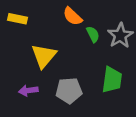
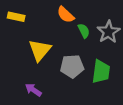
purple arrow: (28, 91) -> (33, 90), moved, turned 42
gray pentagon: (69, 91) -> (72, 66), moved

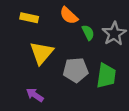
yellow rectangle: (16, 17) -> (29, 18), moved

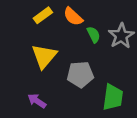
yellow rectangle: (29, 18) -> (43, 15), moved, turned -48
green trapezoid: (106, 76) -> (113, 97), moved

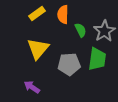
orange semicircle: (73, 17) -> (63, 14), turned 48
green trapezoid: (113, 97) -> (97, 59), moved

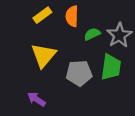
green semicircle: (81, 30) -> (92, 34), turned -88

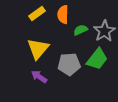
green trapezoid: (111, 67) -> (97, 59), turned 30
purple arrow: (36, 99) -> (39, 77), moved

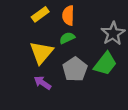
green semicircle: (81, 30) -> (67, 38), moved
gray pentagon: (69, 64) -> (75, 69), turned -30

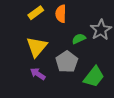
green semicircle: (67, 38) -> (79, 39), moved
green trapezoid: (105, 64) -> (94, 77), moved

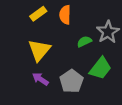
gray pentagon: (67, 62) -> (71, 81), moved
green trapezoid: (94, 77) -> (100, 68), moved

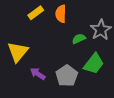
yellow triangle: (39, 50) -> (18, 52), moved

